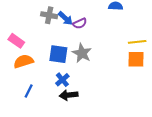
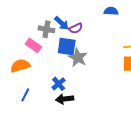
gray cross: (49, 15) -> (46, 29), moved
pink rectangle: (16, 41) -> (33, 45), moved
blue square: (58, 54) -> (67, 46), moved

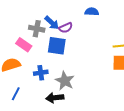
blue semicircle: (111, 11) -> (92, 12), moved
gray star: (78, 58) -> (65, 81), moved
blue cross: (59, 84) -> (41, 73), moved, turned 32

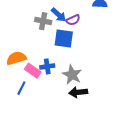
pink rectangle: (24, 45) -> (33, 71), moved
black arrow: (55, 98) -> (78, 92), moved

